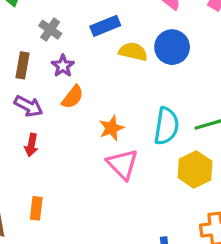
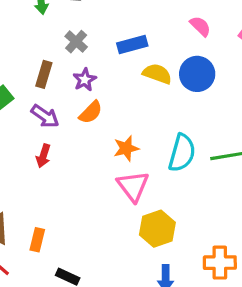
yellow hexagon: (195, 169) -> (157, 229), moved
orange rectangle: (36, 208) -> (37, 240), moved

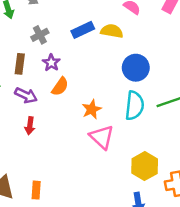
gray cross: (76, 42) -> (40, 35), turned 30
yellow semicircle: (157, 74) -> (112, 31), moved
blue circle: (197, 74) -> (136, 68), moved
yellow hexagon: (157, 229) -> (145, 166), moved

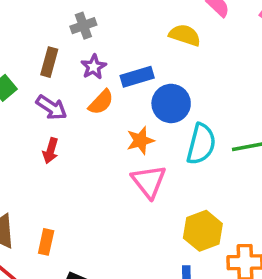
blue rectangle: (83, 30) -> (137, 77), moved
blue circle: (136, 68) -> (171, 103), moved

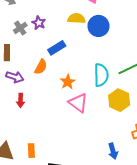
purple star: (94, 67) -> (39, 23), moved
blue circle: (171, 103) -> (98, 26), moved
yellow hexagon: (203, 231) -> (119, 100), moved

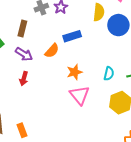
yellow semicircle: (76, 18) -> (99, 12), turned 78
cyan semicircle: (101, 75) -> (109, 74), size x0.6
orange rectangle: (31, 151) -> (22, 130), turned -32

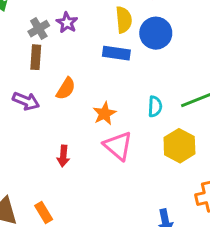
brown rectangle: (22, 28) -> (36, 57), moved
blue rectangle: (72, 36) -> (116, 53), moved, turned 36
red arrow: (24, 79) -> (63, 156), moved

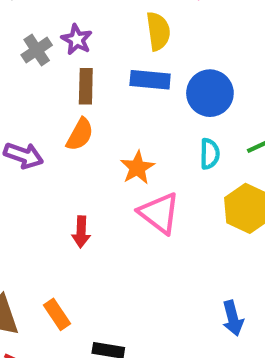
blue circle: (156, 33) -> (210, 93), moved
brown rectangle: (36, 57) -> (86, 86), moved

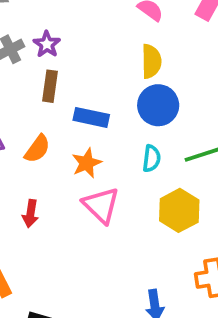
yellow semicircle: (158, 31) -> (151, 61), moved
blue rectangle: (150, 80) -> (91, 117), moved
orange semicircle: (80, 134) -> (37, 149), moved

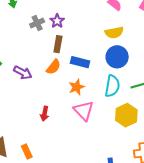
yellow semicircle: (151, 61) -> (114, 33), turned 78
orange semicircle: (37, 149) -> (54, 67), moved
cyan semicircle: (152, 158) -> (112, 86), size x1.5

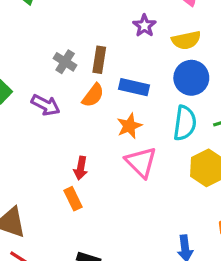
purple star: (57, 21) -> (144, 26), moved
gray cross: (37, 23) -> (65, 62), moved, turned -32
orange rectangle: (27, 151) -> (73, 199), moved

